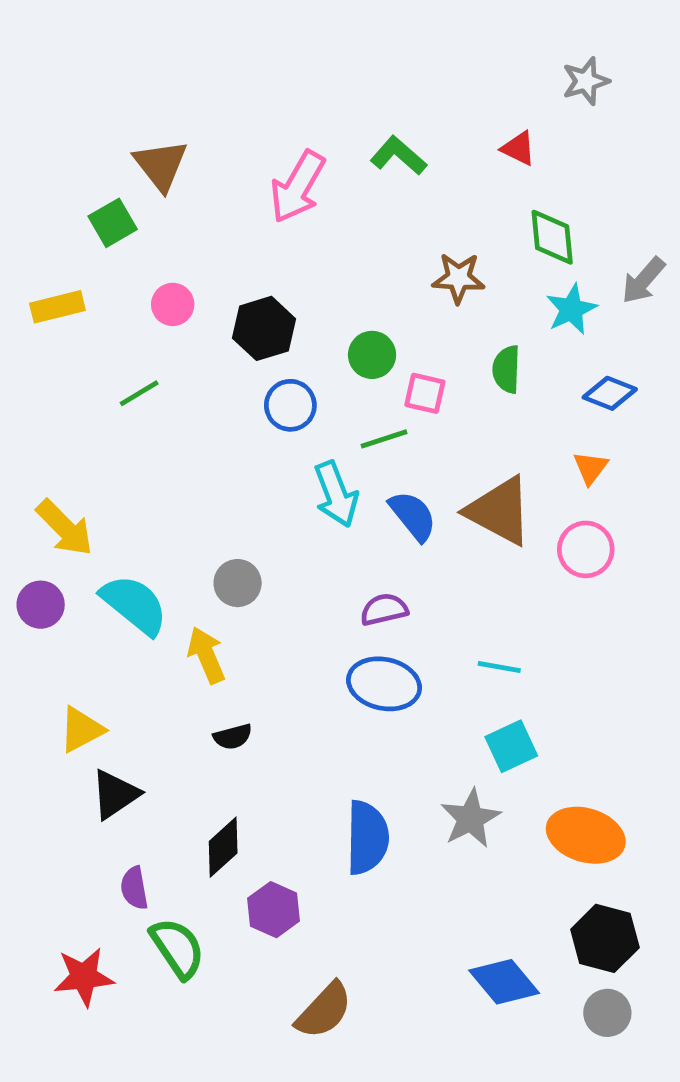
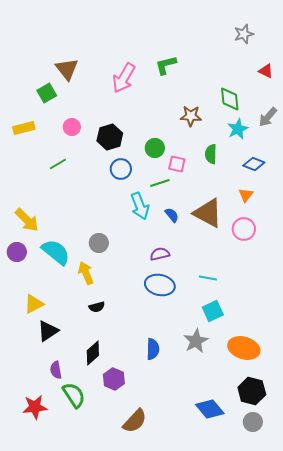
red triangle: (519, 148) -> (266, 71), moved
green L-shape: (398, 156) -> (166, 65), turned -55
blue semicircle: (413, 516) -> (172, 215), size x0.7
blue semicircle: (367, 838) -> (153, 349), size x0.7

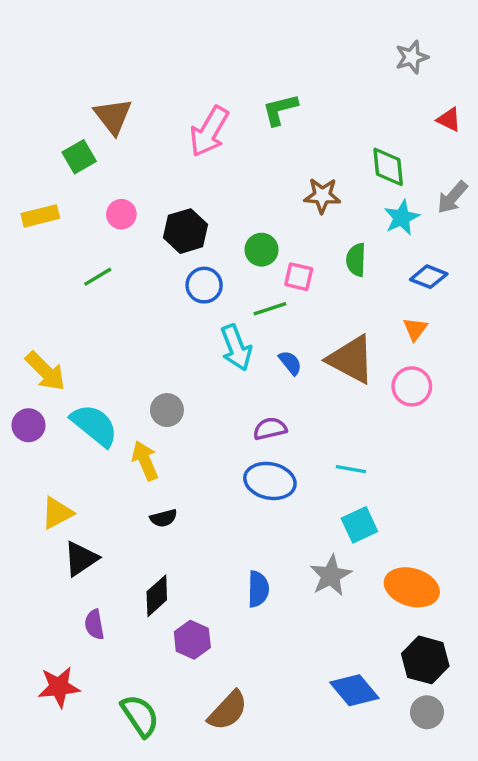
green semicircle: (74, 395) -> (140, 716), moved

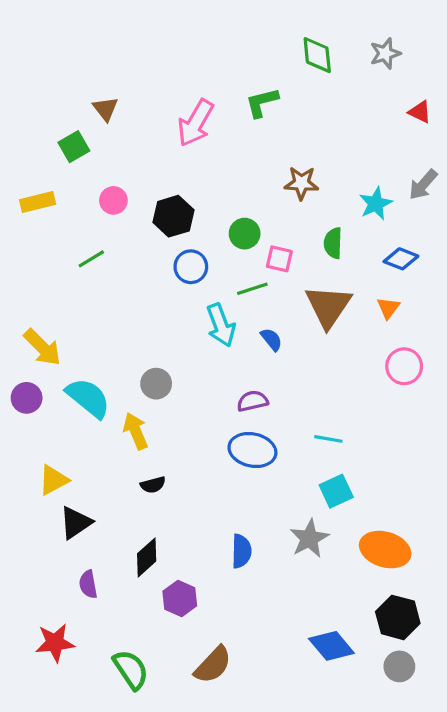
brown triangle: (113, 116) -> (106, 109), size x0.7
green diamond: (388, 167) -> (317, 55), moved
brown triangle: (351, 359) -> (328, 306), moved, turned 36
pink circle: (412, 386) -> (404, 366), moved

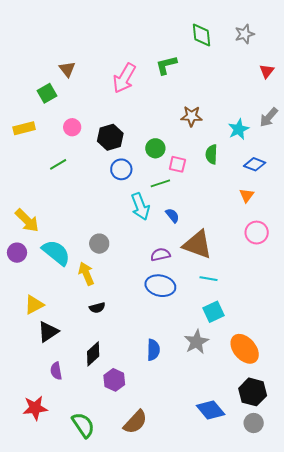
red triangle: (420, 112) -> (267, 71), turned 42
brown triangle: (328, 306) -> (197, 245), moved, turned -44
orange ellipse: (385, 550) -> (245, 349), turned 32

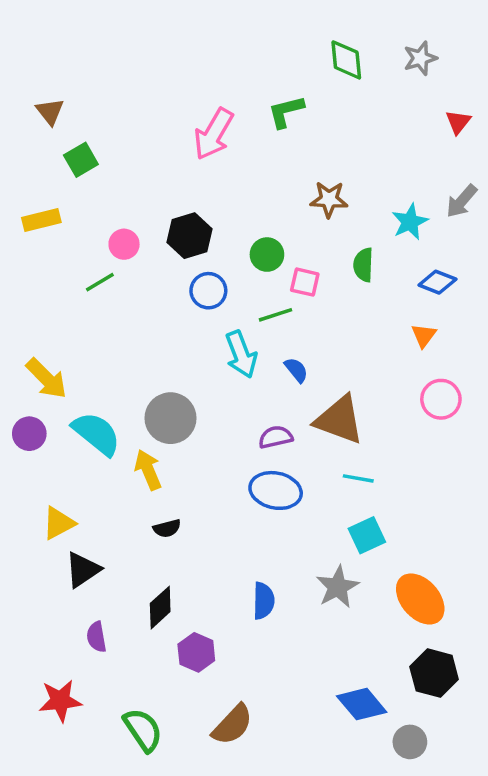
brown triangle: (67, 69) -> (50, 112), moved
pink circle: (72, 127) -> (124, 244), moved
gray circle: (99, 244) -> (171, 418), size x1.5
gray circle: (254, 423) -> (410, 742), moved

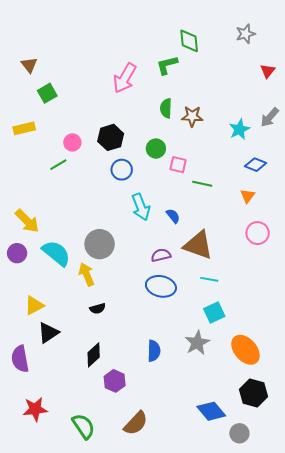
green diamond: (346, 60) -> (189, 41), moved
green semicircle: (363, 265) -> (166, 108), moved
green line: (276, 315) -> (202, 184), moved, turned 30
purple semicircle: (96, 637) -> (20, 359), moved, size x1.5

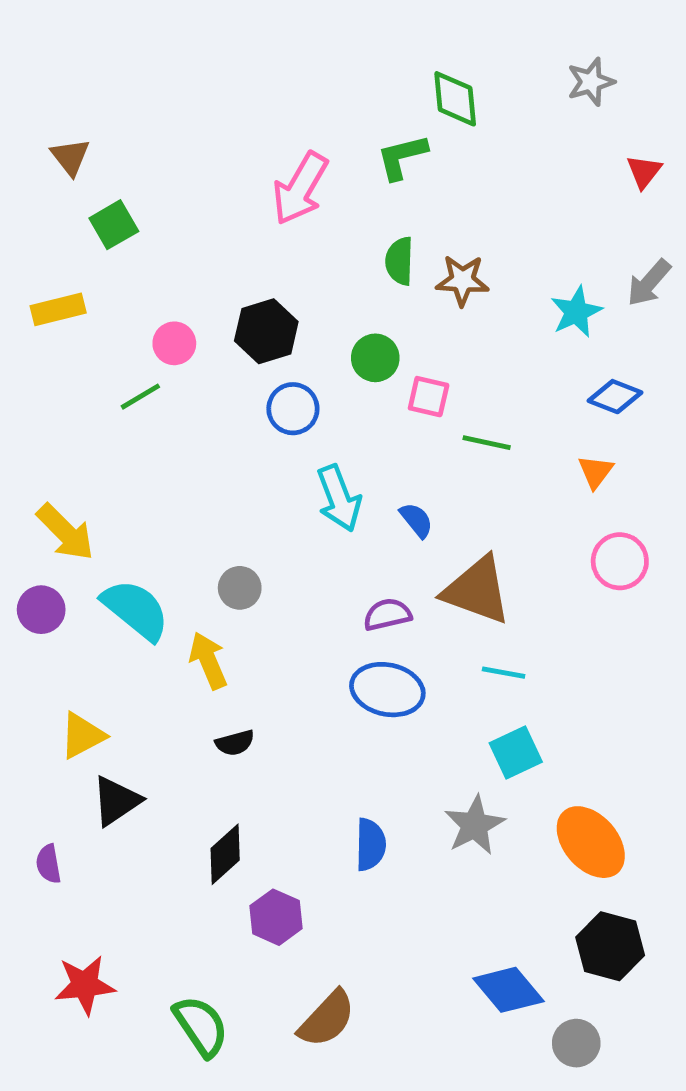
gray circle: (100, 244) -> (240, 588), size x0.6
purple semicircle: (20, 359) -> (48, 864), size x0.6

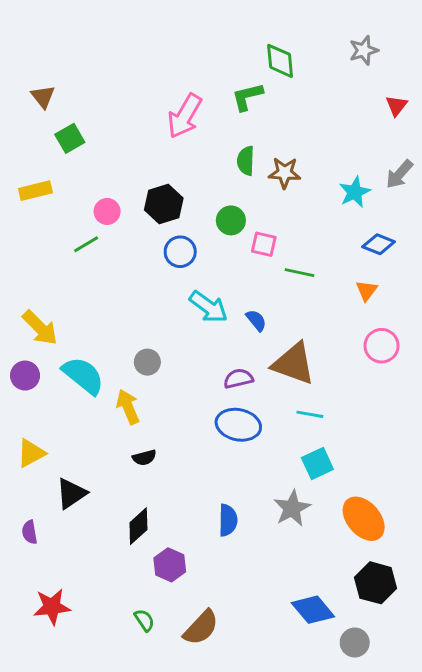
cyan arrow: (339, 498) -> (209, 307), turned -33
yellow triangle: (82, 736) -> (31, 453), moved
green semicircle: (201, 1026) -> (144, 620), moved, size x0.6

